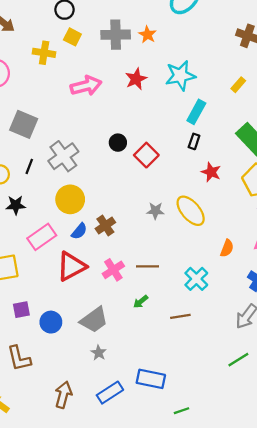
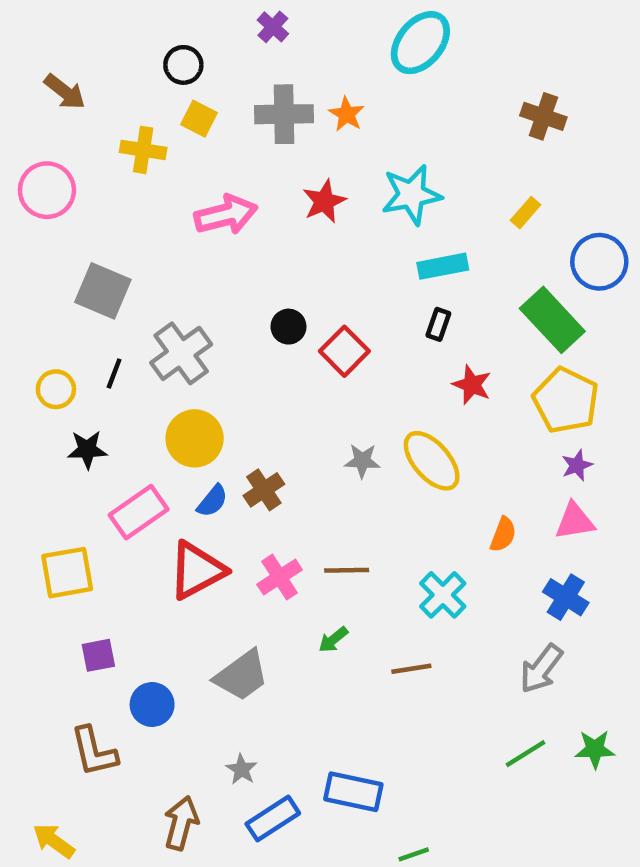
cyan rectangle: (196, 112) -> (443, 266), turned 50
blue circle: (51, 322) -> (152, 705), moved
gray star: (99, 353) -> (242, 769), moved

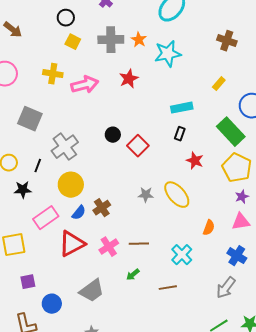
yellow cross: (143, 150) -> (53, 74), moved
cyan star: (411, 195) -> (168, 54), moved
black line: (114, 374) -> (38, 166), moved

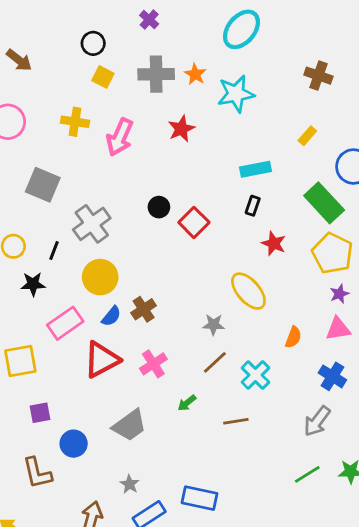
pink arrow: (85, 85) -> (120, 137), turned 128
gray star: (146, 195) -> (214, 325), moved
brown line: (139, 244) -> (215, 362), moved, turned -42

